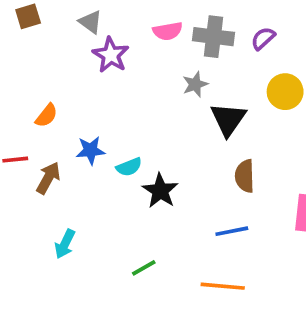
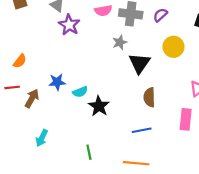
orange semicircle: (46, 116) -> (20, 61), moved
green line: (144, 268) -> (89, 152), turned -72

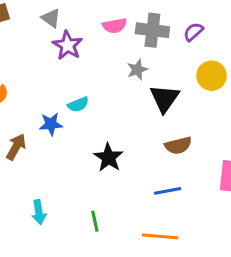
cyan semicircle: (80, 92) -> (78, 104), moved
brown semicircle: (149, 97) -> (178, 145), turned -102
cyan arrow: (42, 138) -> (39, 212), moved, turned -35

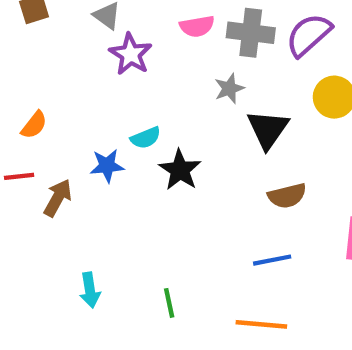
purple semicircle: (193, 32) -> (309, 35), size x1.6
black star: (108, 158) -> (180, 170), moved

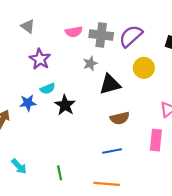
purple star: (131, 54) -> (40, 59), moved
black triangle: (268, 129) -> (110, 84), turned 40
cyan arrow: (90, 290) -> (19, 166), turned -35

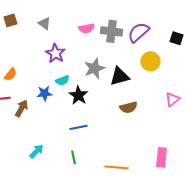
gray star: (90, 63) -> (94, 68), moved, size x1.5
pink rectangle: (156, 140) -> (161, 157), moved
blue line: (112, 151) -> (78, 127), moved
cyan arrow: (19, 166) -> (36, 151), turned -91

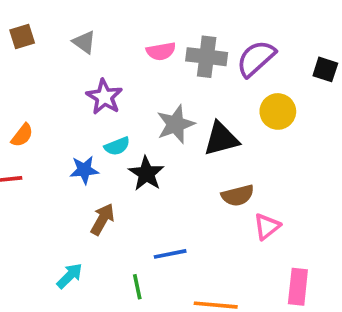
pink triangle: (172, 99) -> (267, 227), moved
brown arrow: (21, 108) -> (102, 219), moved
blue line: (78, 127) -> (170, 254), moved

